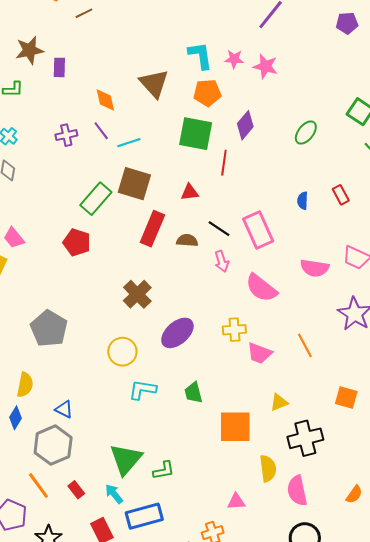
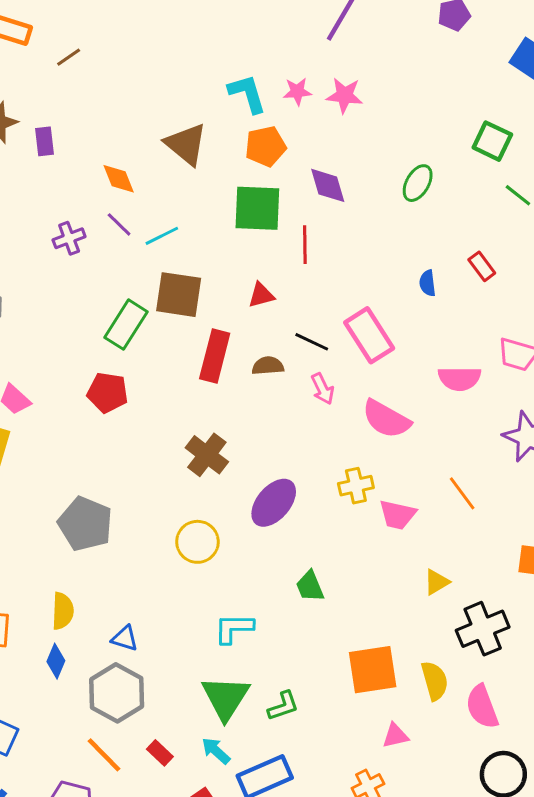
purple diamond: (245, 125) -> (328, 185), turned -48
cyan L-shape: (142, 390) -> (234, 628), moved
orange square: (235, 427) -> (373, 670), moved

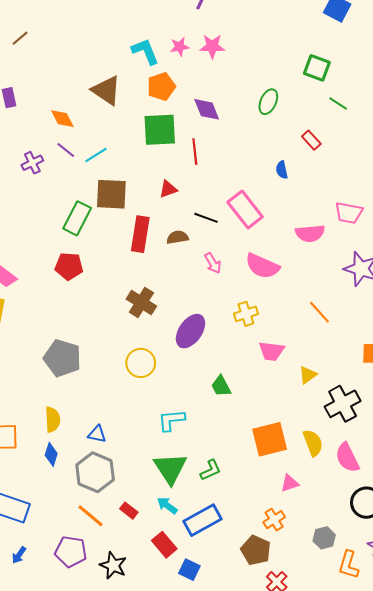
red rectangle: (482, 266) -> (311, 140), moved
pink arrow: (323, 389) -> (213, 263), moved
pink trapezoid: (398, 515) -> (271, 351), moved

